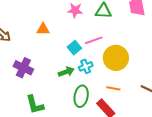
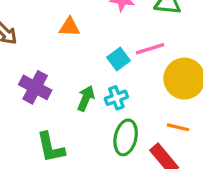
cyan cross: (86, 66) -> (116, 98), moved
green arrow: (66, 72) -> (86, 98), moved, turned -49

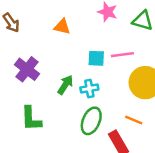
cyan square: (119, 59) -> (96, 58), turned 30

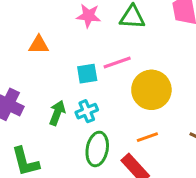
orange line: (134, 120) -> (147, 137), turned -30

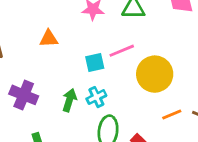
orange line: (147, 137) -> (172, 115), moved

